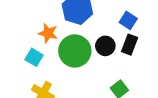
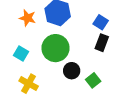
orange star: (48, 33) -> (28, 18), moved
black circle: (105, 46) -> (72, 71), moved

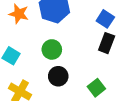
green circle: (55, 48) -> (52, 49), size x0.6
black circle: (72, 71) -> (58, 76), moved

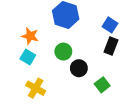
orange star: (19, 14) -> (30, 36), moved
black circle: (58, 76) -> (79, 68), moved

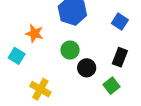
black rectangle: (111, 46) -> (120, 57), moved
cyan square: (28, 57) -> (17, 56), moved

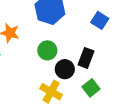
black rectangle: (120, 57) -> (86, 58), moved
yellow cross: (40, 89) -> (51, 92), moved

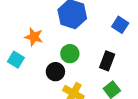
black circle: (65, 69) -> (55, 72), moved

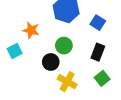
blue square: (120, 25) -> (98, 23), moved
cyan square: (16, 60) -> (15, 51), turned 32

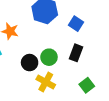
green circle: (64, 46) -> (49, 57), moved
green square: (102, 78) -> (87, 85), moved

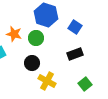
black rectangle: (76, 53) -> (75, 54), turned 49
green circle: (49, 57) -> (36, 38), moved

